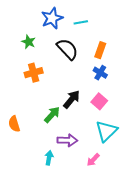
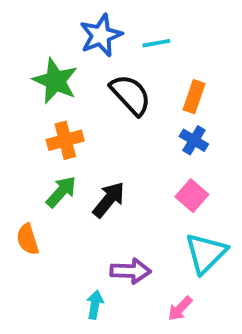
green star: (28, 42) -> (55, 81), size x1.6
black arrow: (72, 99) -> (109, 200), moved
green arrow: (52, 115) -> (61, 192), moved

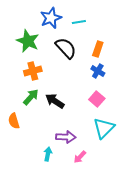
black arrow: (109, 200) -> (55, 101), turned -96
pink arrow: (180, 309) -> (80, 157), moved

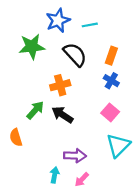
green star: (28, 41) -> (32, 47), turned -30
orange cross: (33, 71) -> (60, 85), moved
pink arrow: (80, 157) -> (82, 179), moved

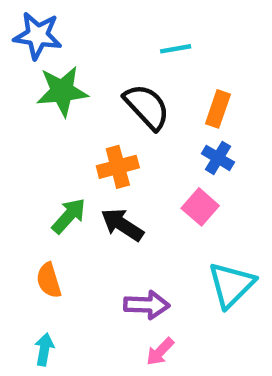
blue star: (58, 20) -> (38, 35), moved, turned 30
pink square: (110, 112) -> (200, 207), moved
orange semicircle: (16, 137) -> (49, 280), moved
cyan arrow: (55, 175) -> (44, 349), moved

